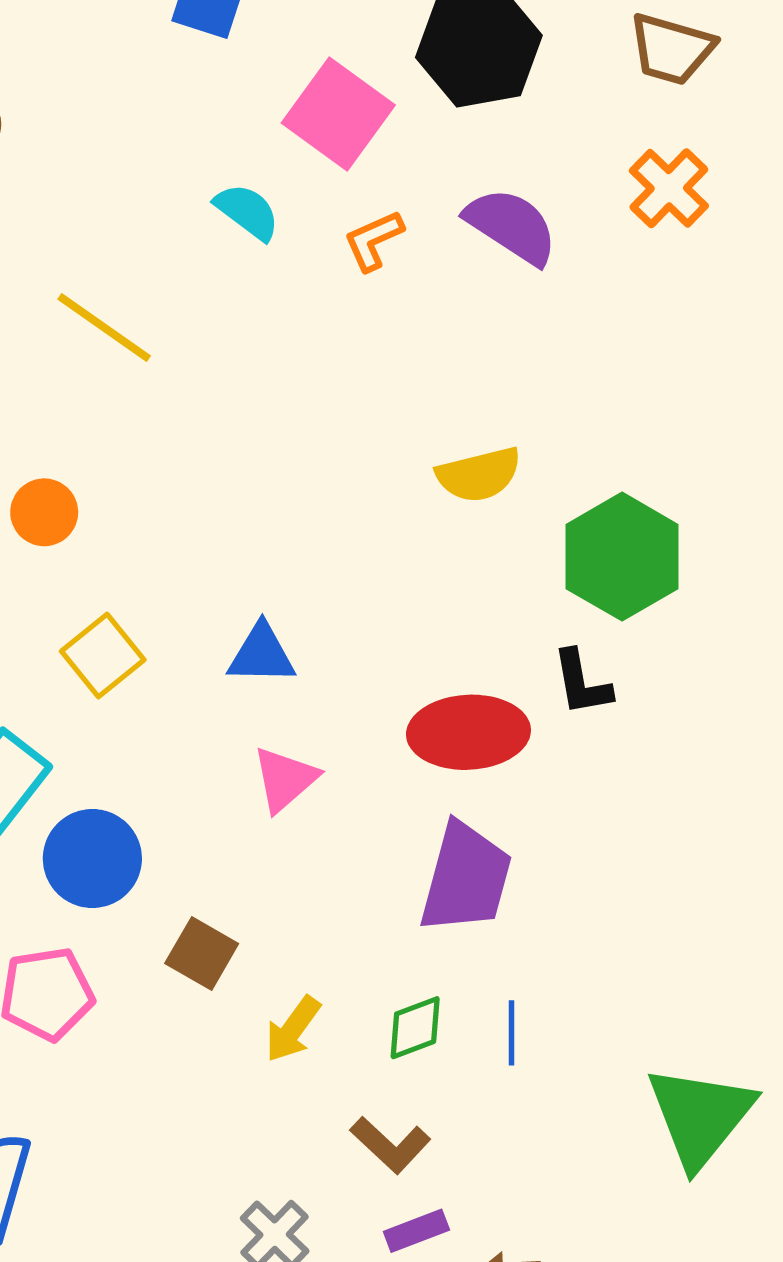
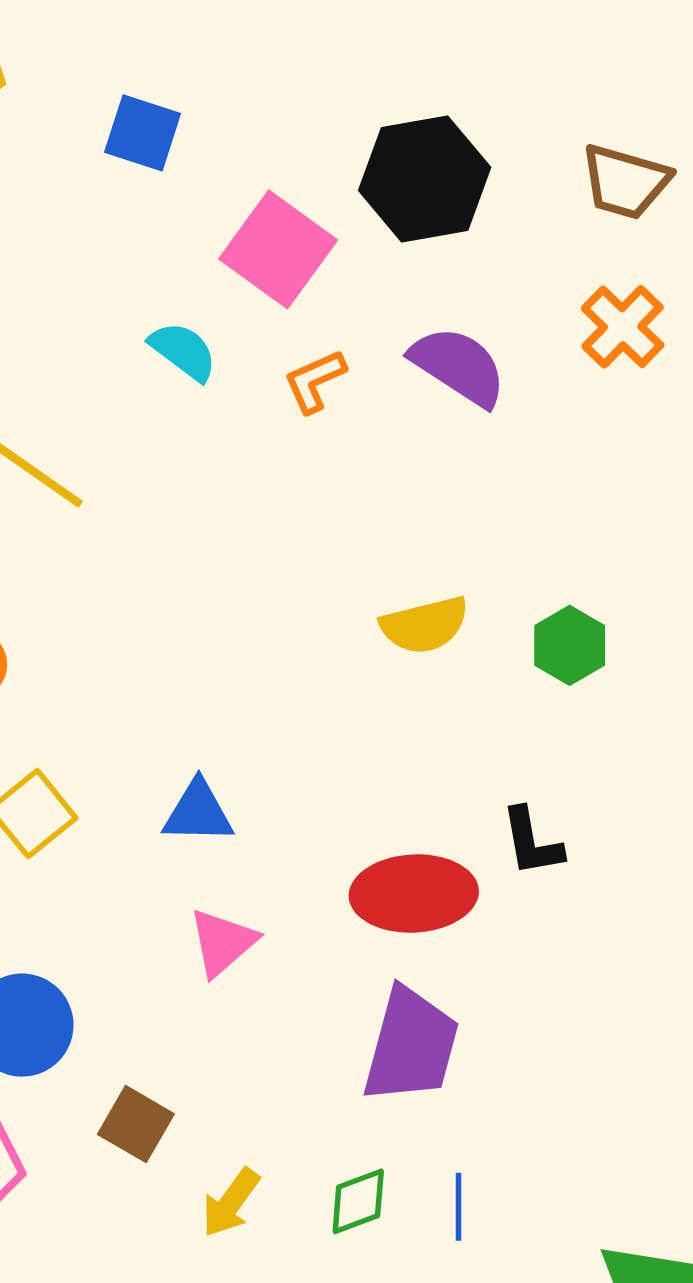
green hexagon: (622, 557) -> (570, 645), moved, size x0.6

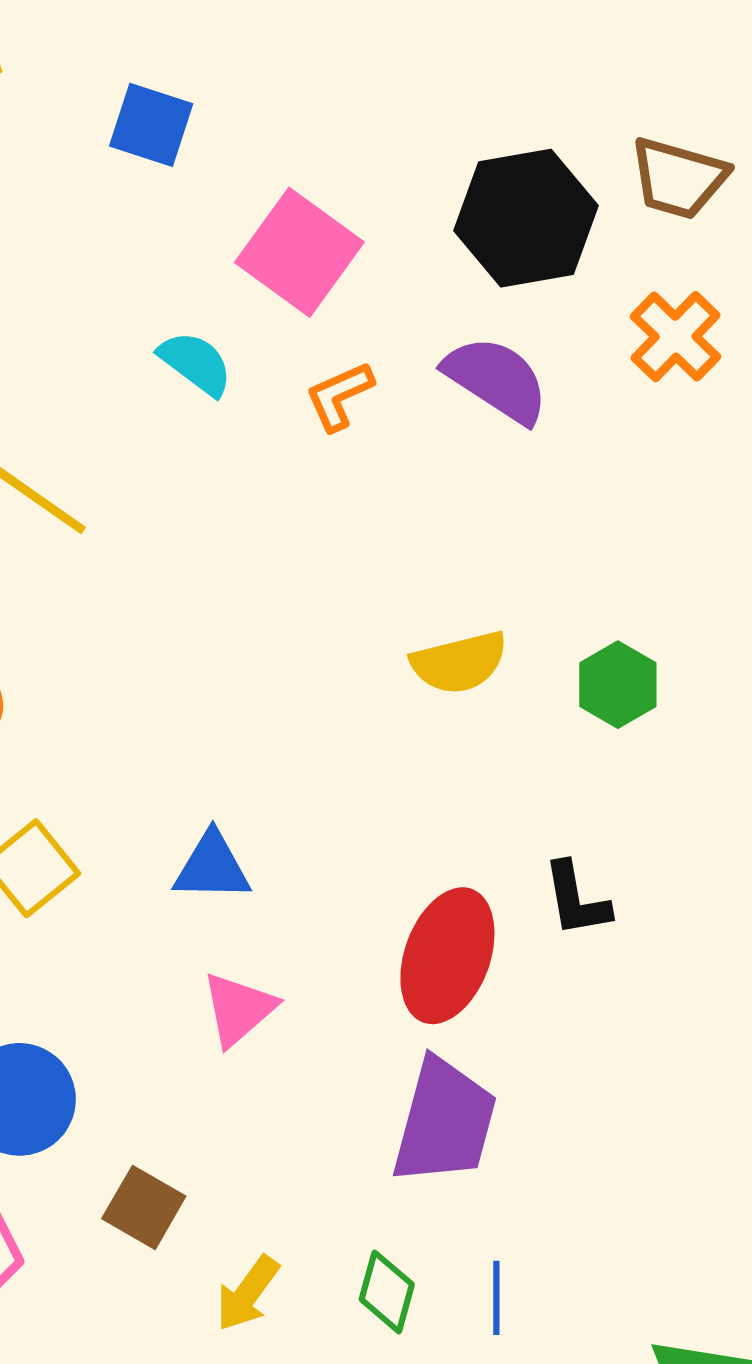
black hexagon: (425, 179) -> (526, 218), moved
red ellipse: (414, 894) -> (447, 956), turned -67
green diamond: (358, 1201) -> (387, 1292), turned -54

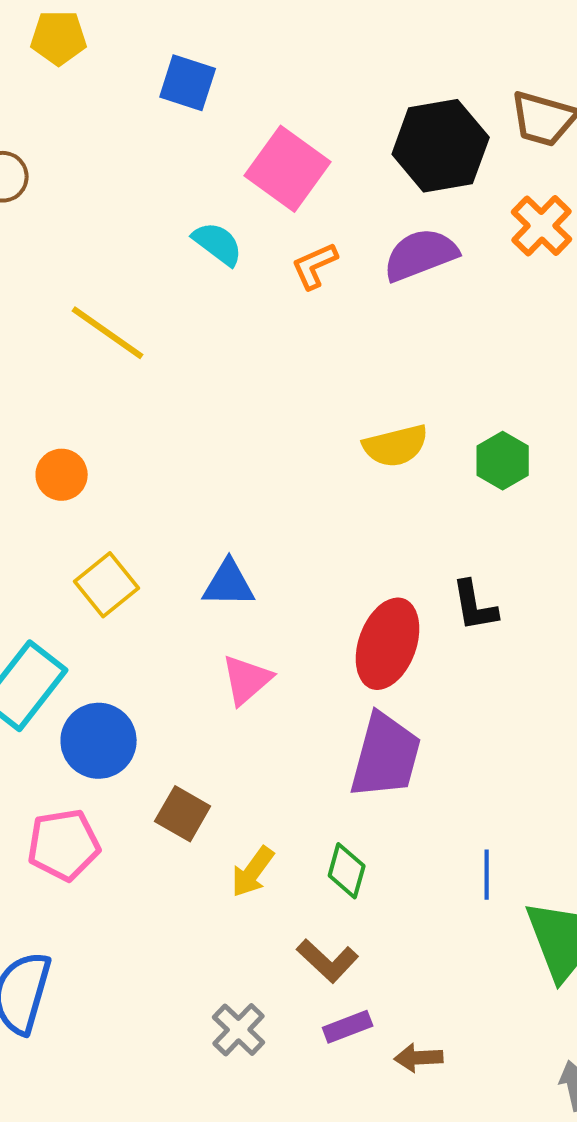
purple semicircle: (496, 380) -> (421, 255), turned -54
blue line: (496, 1298) -> (487, 875), moved

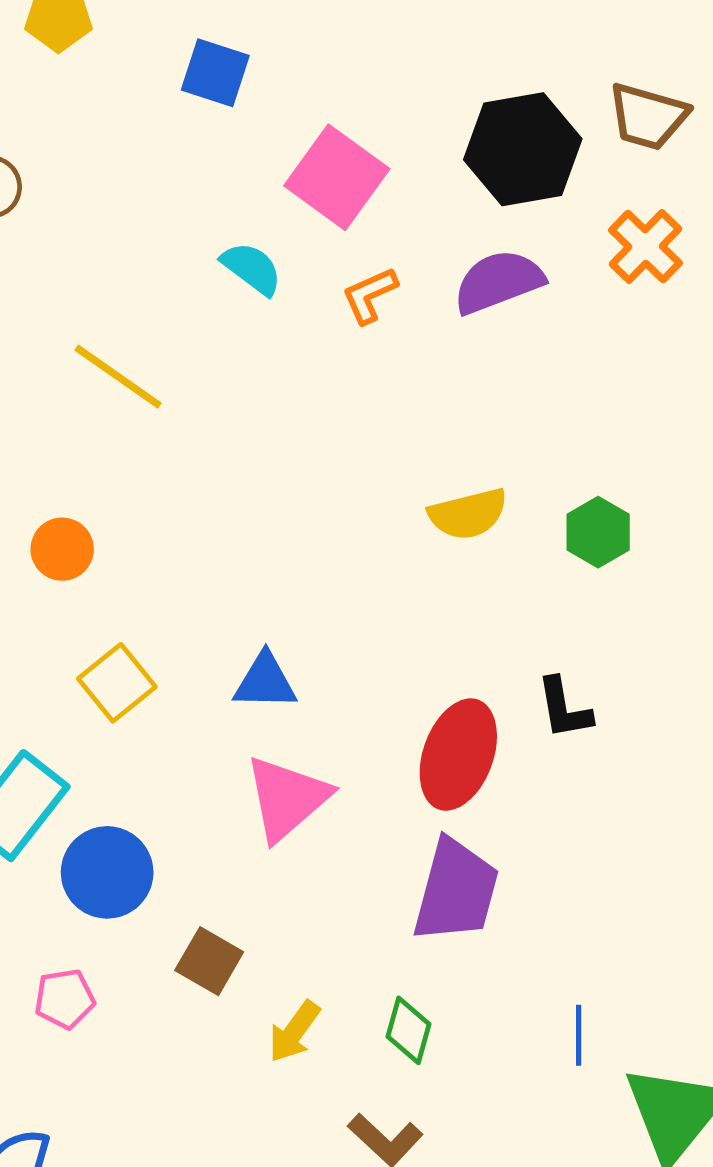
pink triangle: (247, 680) -> (287, 798), size x1.4
pink pentagon: (64, 845) -> (65, 999), size x0.7

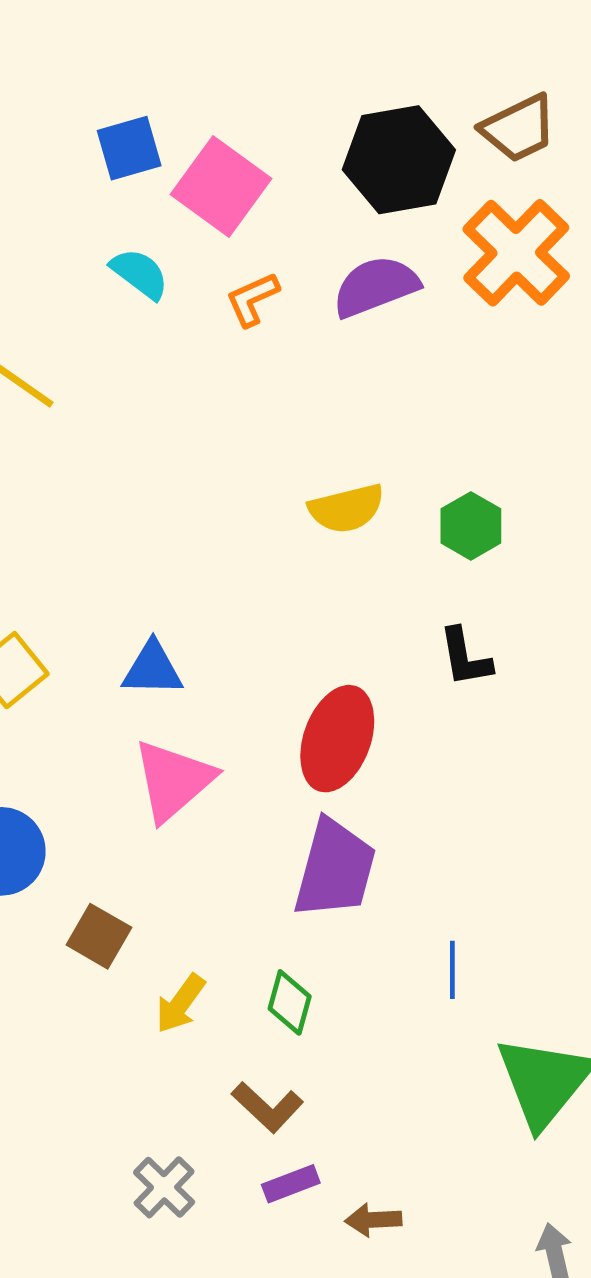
blue square: (215, 73) -> (129, 148), moved, turned -34
brown trapezoid: (648, 116) -> (519, 128), turned -42
orange cross: (645, 247) -> (516, 253), size x1.5
black L-shape: (564, 708) -> (465, 657), moved
blue line: (579, 1035) -> (452, 970), moved

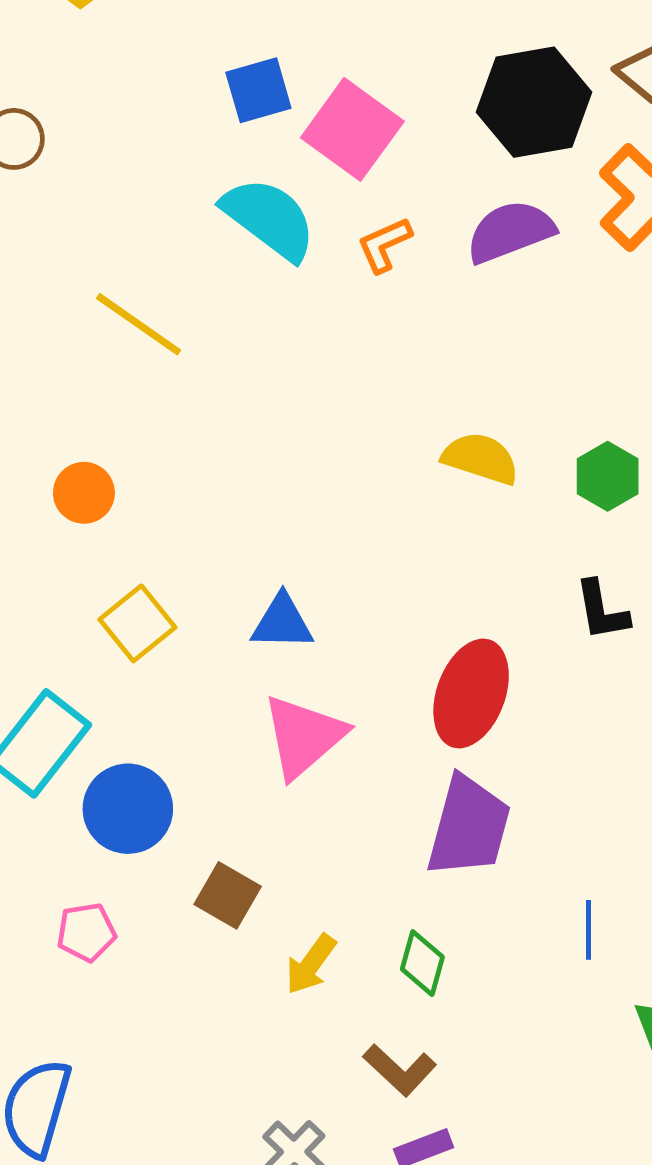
cyan semicircle: (140, 274) -> (269, 219), size x1.6
yellow semicircle: (347, 508) -> (481, 458), turned -148

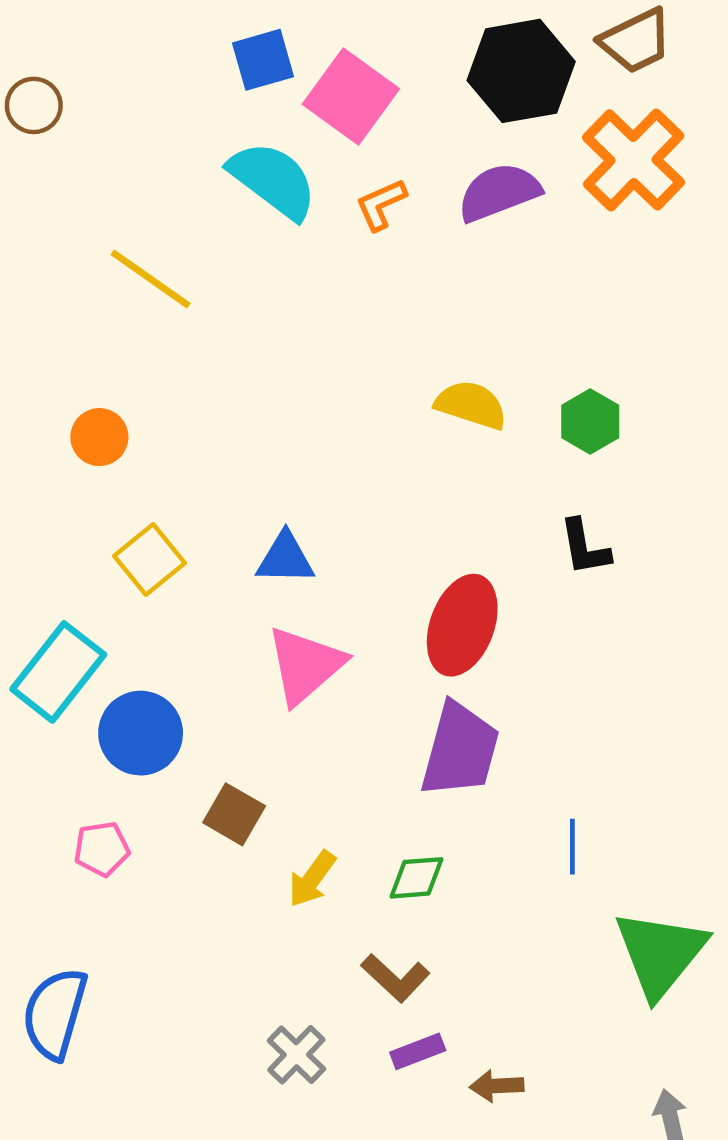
green diamond: (422, 963) -> (417, 878), turned 70

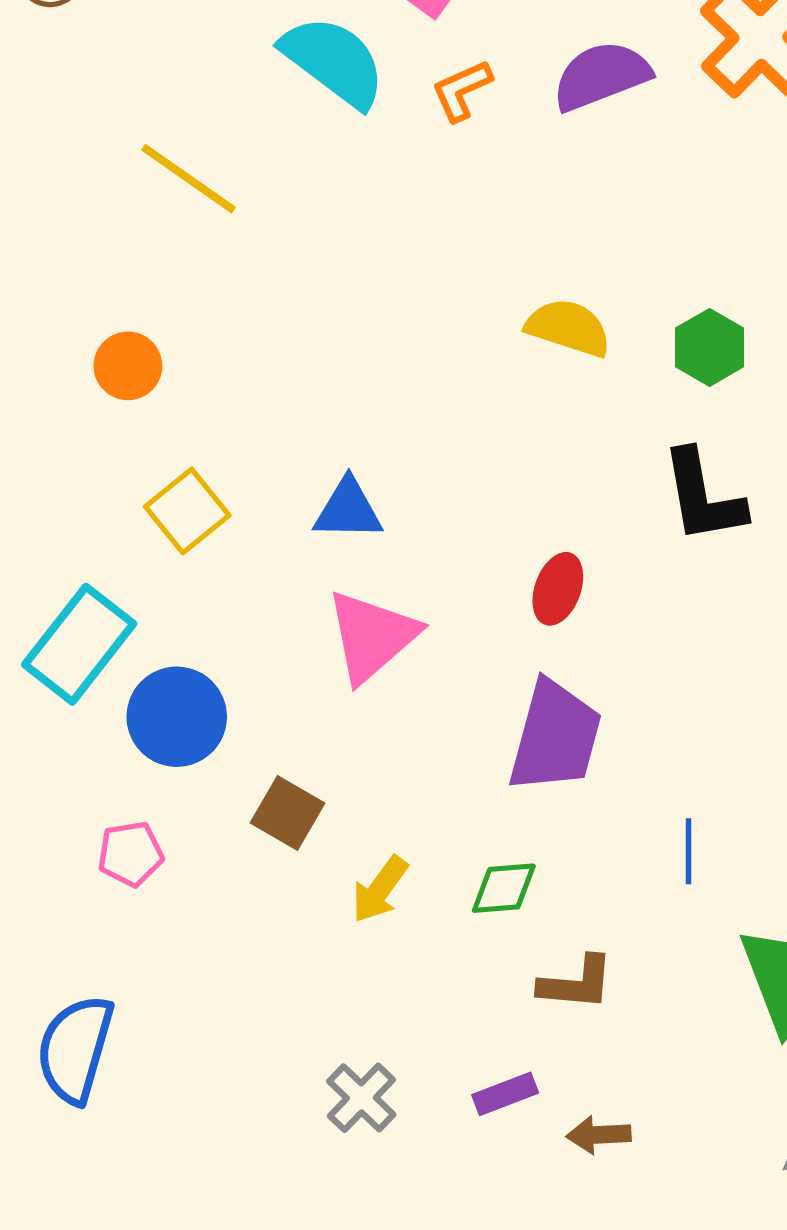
black L-shape: (585, 547) -> (703, 496), size x1.4
red ellipse: (462, 625) -> (558, 589), size x0.6
brown L-shape: (395, 978) -> (576, 983), moved, turned -38

